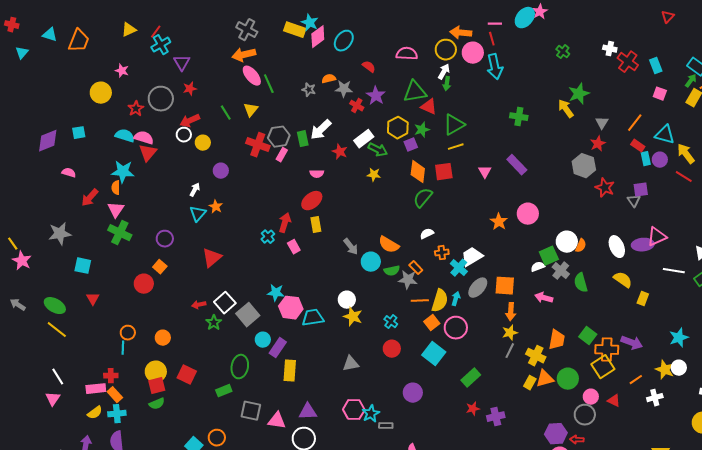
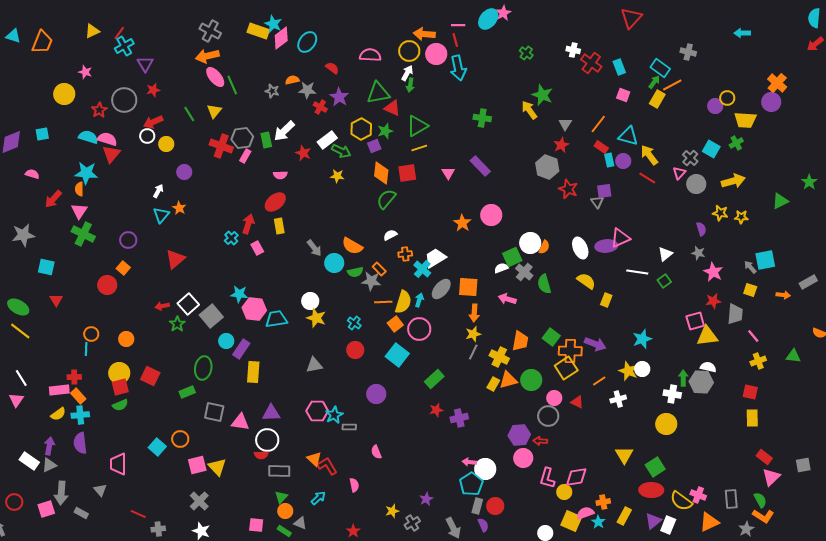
red triangle: (668, 17) -> (631, 18), size x1.6
green star: (579, 94) -> (542, 95), turned -30

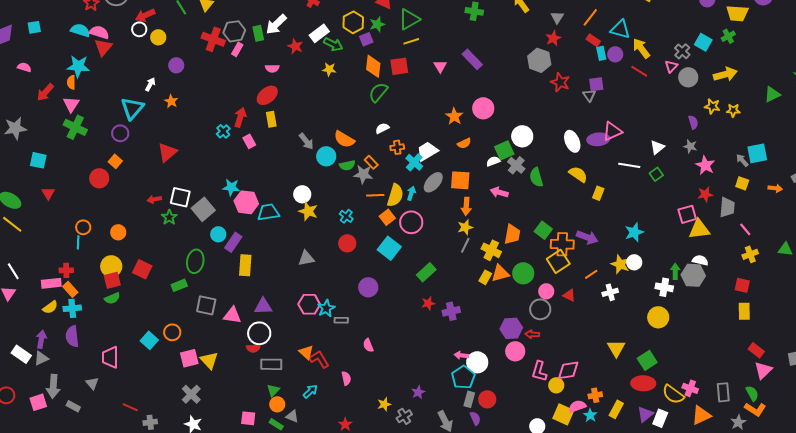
cyan triangle: (161, 215) -> (132, 108), moved, size x1.4
orange semicircle: (544, 247) -> (464, 143), moved, turned 40
white square: (188, 304) -> (180, 197), turned -35

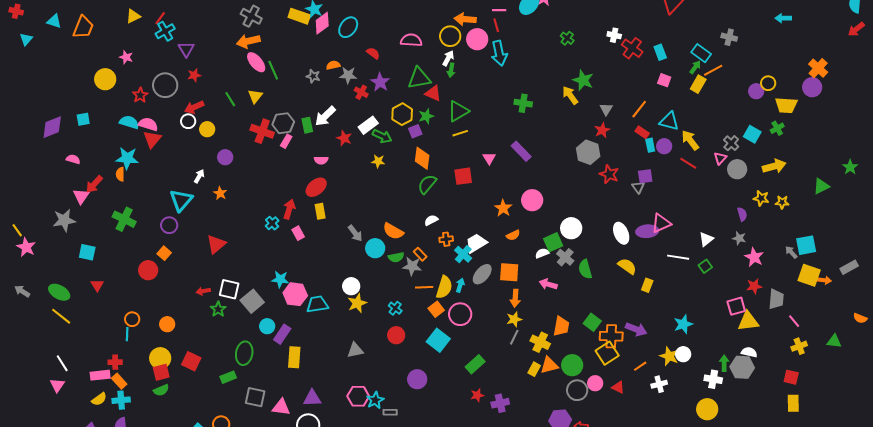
red square: (399, 66) -> (463, 176), moved
pink triangle: (71, 104) -> (81, 196), moved
yellow square: (742, 183) -> (809, 275), moved, size x1.6
yellow star: (308, 211) -> (357, 303), turned 30
gray circle: (540, 309) -> (577, 390), moved

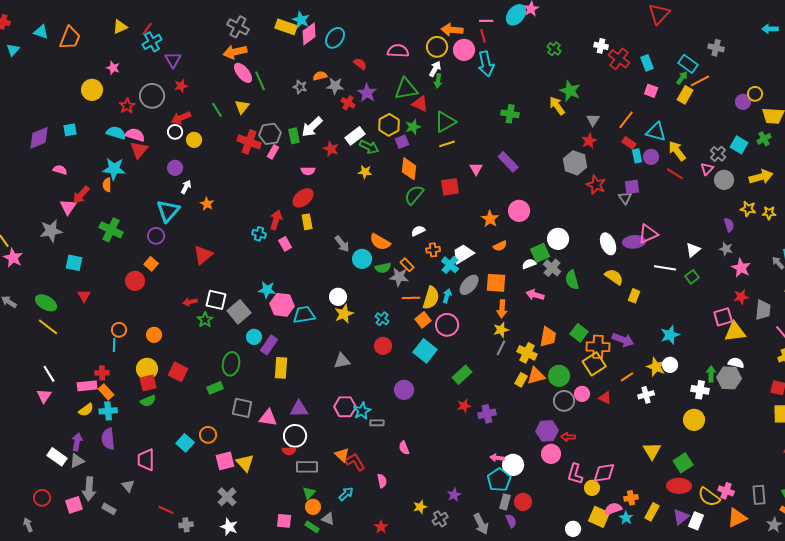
purple circle: (225, 157) -> (175, 168), moved
cyan cross: (272, 223) -> (259, 234), turned -32

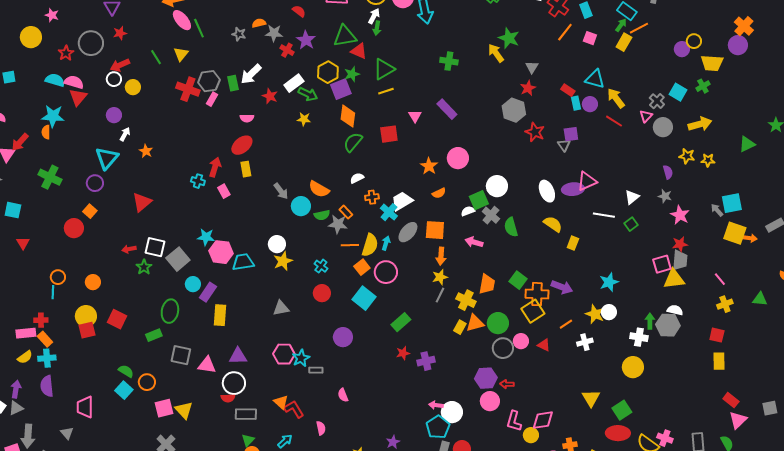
orange line: (626, 120) -> (565, 32), moved
purple square: (402, 142) -> (341, 89), size x1.5
gray trapezoid: (763, 310) -> (680, 260), moved
green semicircle: (148, 401) -> (126, 371), moved, turned -126

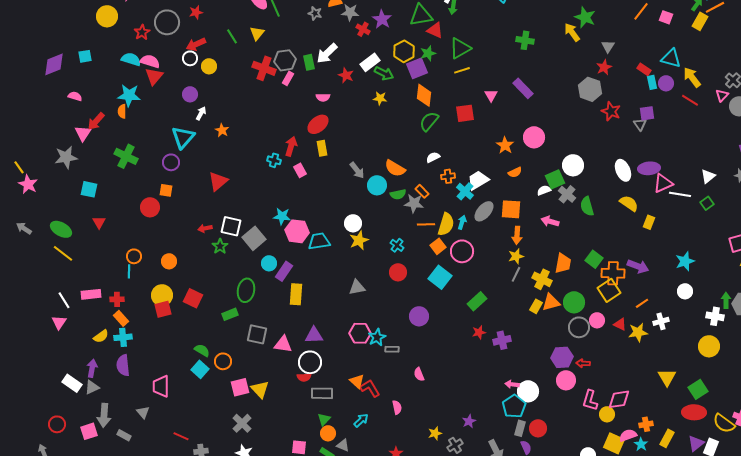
pink triangle: (587, 181) -> (663, 183), moved
orange square: (90, 211) -> (166, 190), turned -32
yellow star: (595, 314) -> (638, 332), moved, turned -30
pink rectangle: (26, 333) -> (91, 294), moved

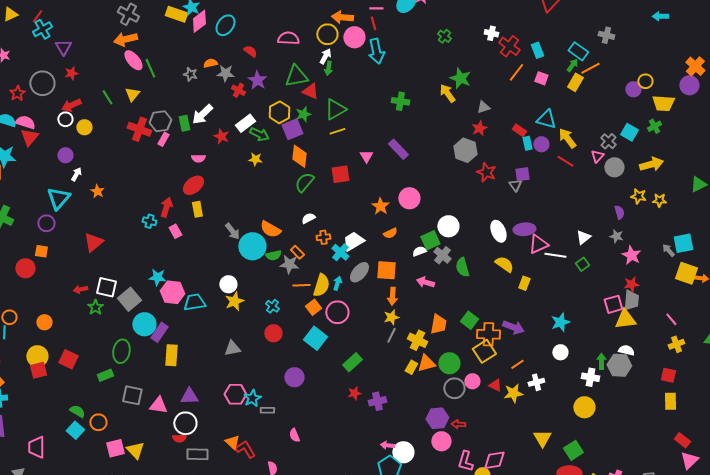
gray triangle: (608, 46) -> (483, 107), turned 40
cyan circle: (377, 185) -> (252, 246), size x1.4
cyan circle: (269, 263) -> (144, 324), size x1.5

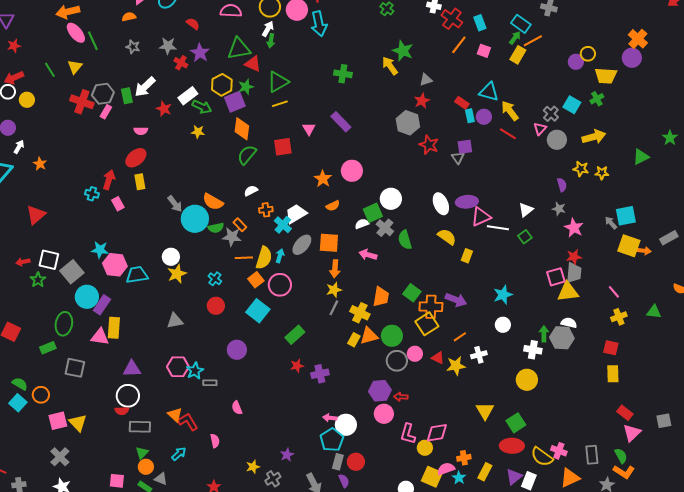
orange semicircle: (210, 63) -> (129, 17), moved
pink triangle: (158, 405) -> (100, 337), moved

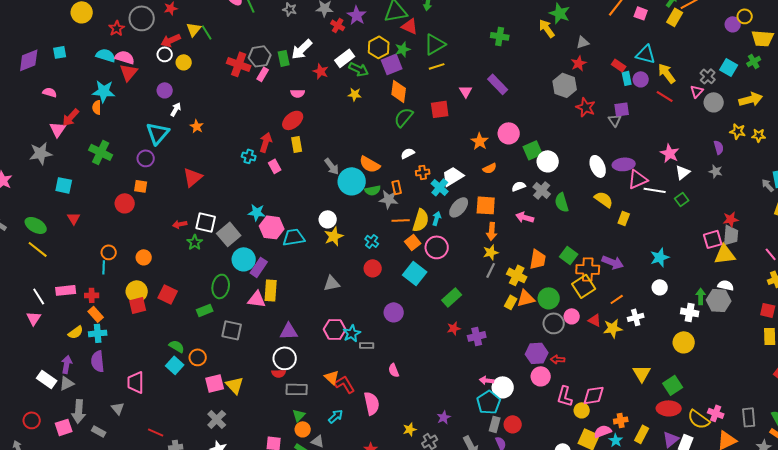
yellow triangle: (75, 67) -> (194, 29), moved
green square: (373, 213) -> (533, 150), moved
orange rectangle: (240, 225) -> (397, 187), turned 32
pink star: (574, 228) -> (670, 153), moved
pink semicircle: (215, 441) -> (372, 403), size x1.6

